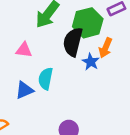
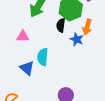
black semicircle: (73, 42) -> (61, 25), size x0.6
blue triangle: (24, 90) -> (27, 68), turned -49

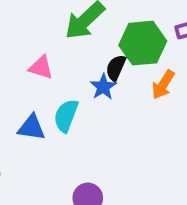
blue star: (77, 39) -> (103, 87), moved
blue triangle: (27, 68) -> (31, 128), turned -49

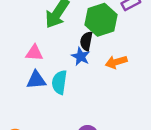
orange arrow: (163, 85) -> (116, 62), moved, turned 55
blue triangle: (31, 128) -> (36, 80), moved

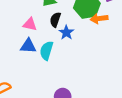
black semicircle: (86, 41) -> (55, 20), moved
orange arrow: (116, 62) -> (99, 19), moved

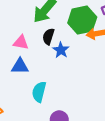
cyan semicircle: (46, 51) -> (39, 92), moved

